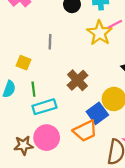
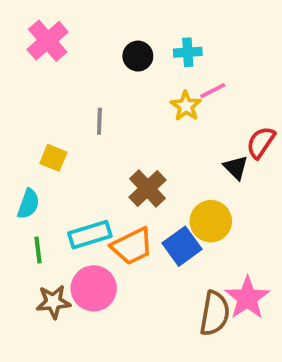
yellow star: (100, 33) -> (186, 106), size x0.7
green line: (33, 89) -> (38, 250), moved
orange trapezoid: (85, 131) -> (132, 246), moved

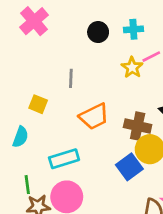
brown cross: (147, 189) -> (138, 126), moved, turned -35
orange trapezoid: (132, 246) -> (94, 116), moved
green line: (38, 250) -> (27, 185), moved

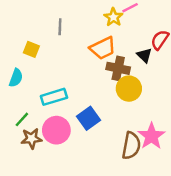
orange trapezoid: (94, 116) -> (103, 48), moved
blue square: (129, 167) -> (88, 118), moved
green line: (27, 185) -> (22, 119), turned 49

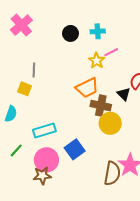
gray line: (60, 27) -> (34, 70), moved
brown star: (31, 138) -> (42, 176), moved

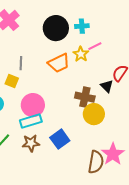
black circle: (70, 33) -> (56, 28), size x1.6
orange trapezoid: (87, 88) -> (59, 63), moved
pink circle: (46, 160) -> (33, 105), moved
brown star: (42, 176) -> (31, 143), moved

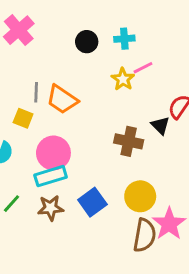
black circle: (56, 28) -> (87, 42), size x0.6
orange trapezoid: (59, 63) -> (62, 99), moved, turned 60
yellow circle: (94, 114) -> (140, 196), moved

